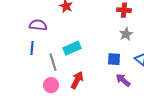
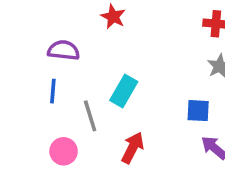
cyan rectangle: (72, 48) -> (124, 91), turned -36
pink circle: (51, 85) -> (64, 151), moved

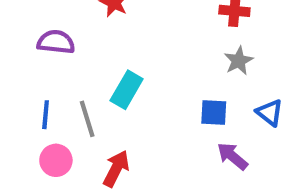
blue line: (53, 91) -> (46, 115), moved
red arrow: (133, 148) -> (116, 169), moved

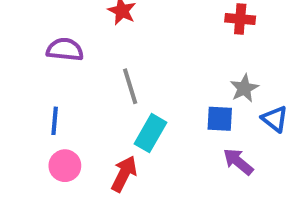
gray star: (239, 61) -> (244, 88), moved
cyan rectangle: (127, 90) -> (150, 133), moved
gray line: (87, 119) -> (130, 86), moved

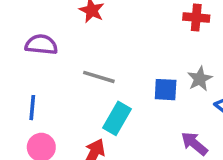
gray line: (130, 86) -> (99, 77), turned -56
blue square: (220, 119) -> (166, 90), moved

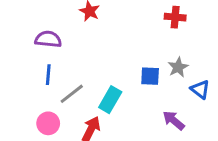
gray line: (99, 77) -> (72, 94), moved, turned -55
blue line: (32, 108) -> (48, 75), moved

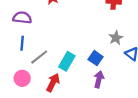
blue square: (150, 76) -> (96, 58), moved, turned 32
purple arrow: (174, 120) -> (99, 79), moved, turned 63

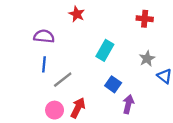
blue square: (96, 58) -> (113, 84), moved
cyan rectangle: (67, 61) -> (105, 50), moved
pink circle: (22, 78) -> (55, 110), moved

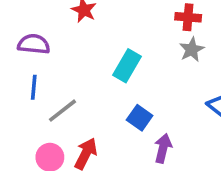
gray star: (147, 59) -> (192, 50), moved

